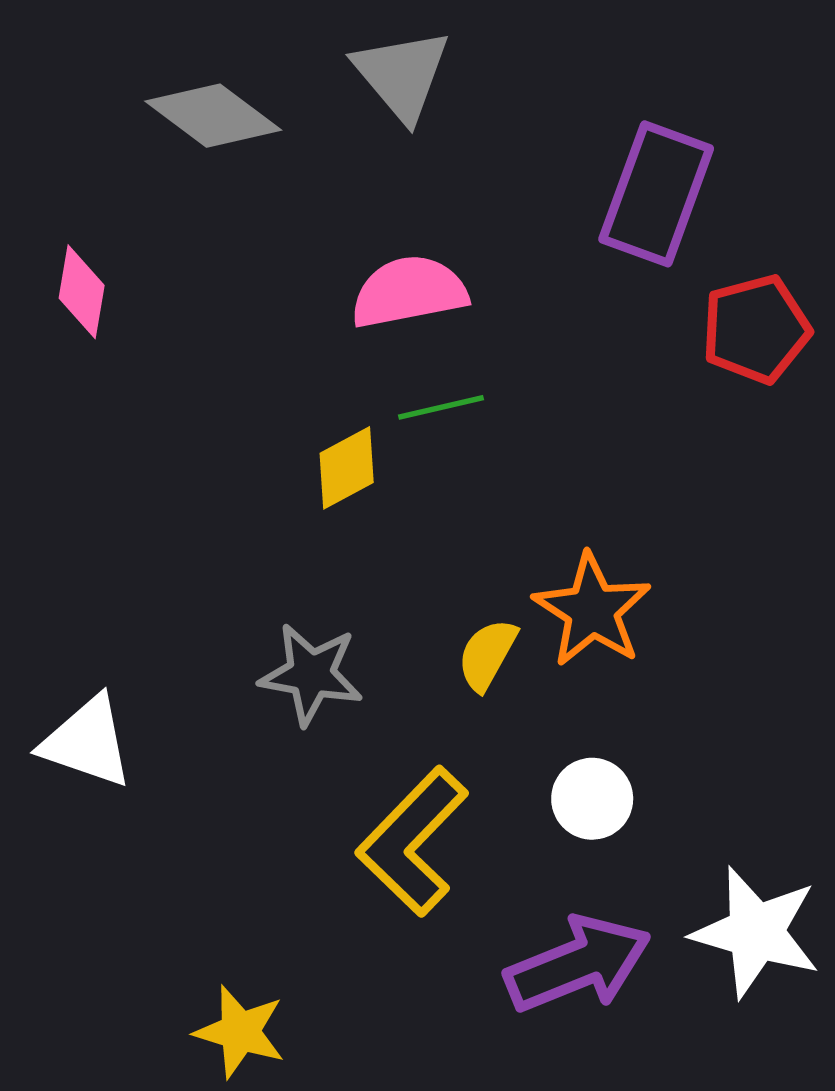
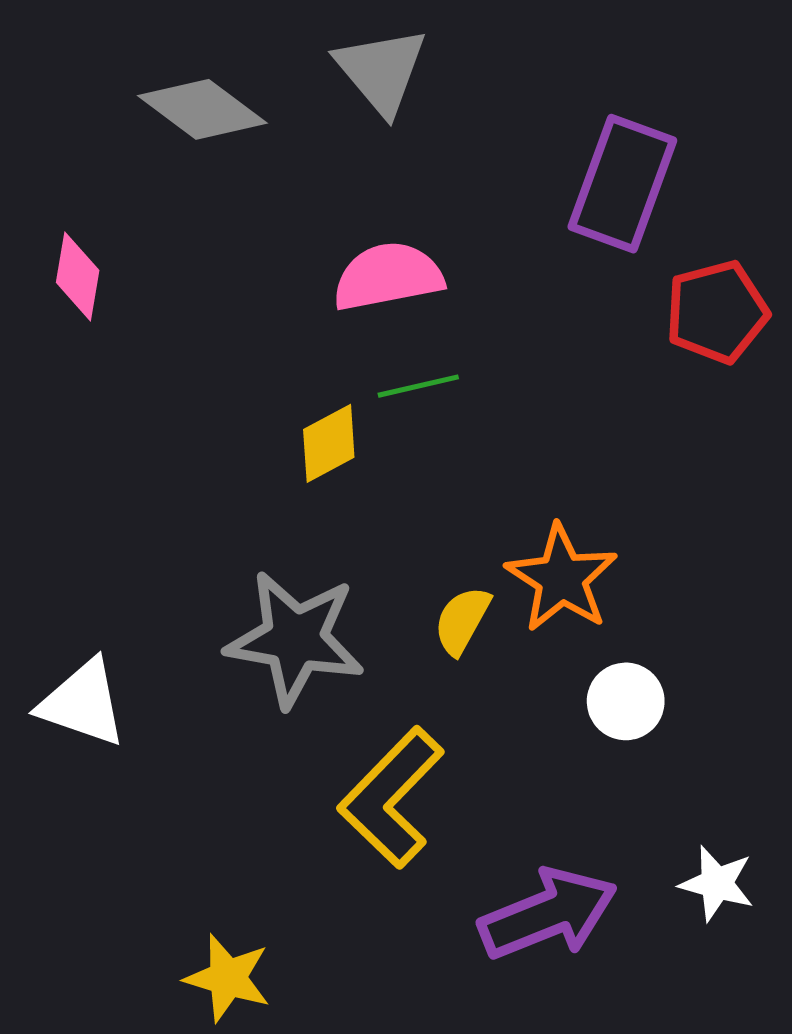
gray star: (311, 674) -> (295, 639), size x1.4
white circle: (592, 799) -> (626, 701), moved
white star: (756, 932) -> (717, 884), size x0.6

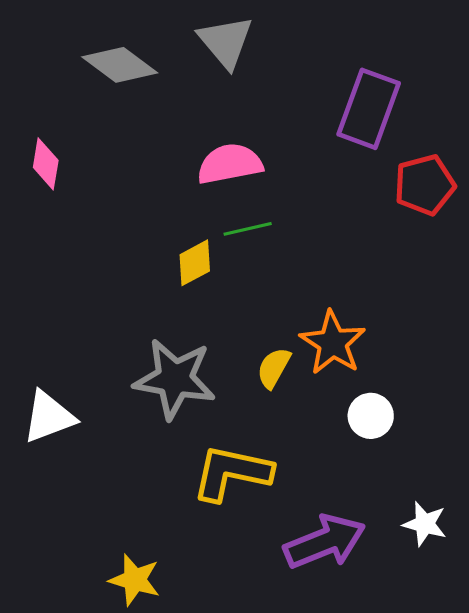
white triangle: (83, 703) -> (49, 417), turned -40
yellow L-shape: (391, 798) -> (232, 473), turned 58

